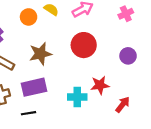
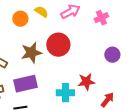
pink cross: (126, 14) -> (101, 18), moved
red circle: (84, 45) -> (58, 45), moved

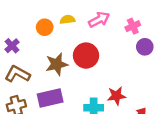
yellow semicircle: (41, 12) -> (67, 20), turned -40
purple circle: (112, 55) -> (145, 47), moved

